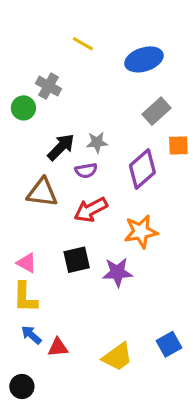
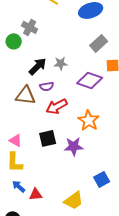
purple diamond: (142, 169) -> (90, 80), turned 60
purple semicircle: (86, 171) -> (47, 86), moved
orange star: (141, 232) -> (89, 120), turned -30
blue square: (169, 344) -> (102, 179), moved

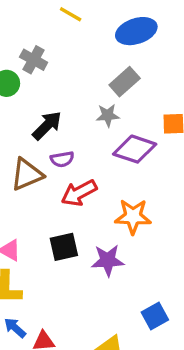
gray rectangle: (99, 43) -> (125, 82), moved
gray star: (61, 63) -> (108, 115), moved
brown triangle: (26, 95) -> (27, 174), turned -30
orange star: (89, 120) -> (133, 216), turned -30

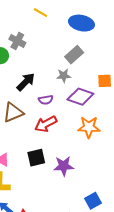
blue ellipse: (136, 31) -> (81, 23), turned 30
purple semicircle: (62, 159) -> (46, 100), moved
orange star: (133, 216) -> (89, 127), moved

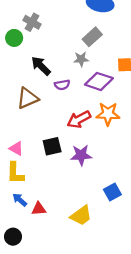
black arrow: (26, 82) -> (41, 66), turned -90
red arrow: (46, 124) -> (79, 119), moved

